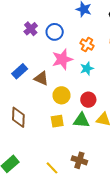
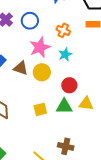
yellow circle: (62, 95) -> (42, 72), moved

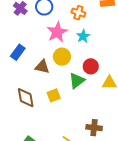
brown triangle: (21, 68) -> (42, 67), moved
green triangle: (64, 106) -> (77, 81), moved, turned -30
yellow square: (40, 109) -> (54, 95), moved

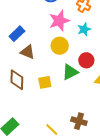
brown triangle: (42, 67) -> (28, 52), moved

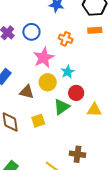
cyan star: (84, 29) -> (68, 72), moved
brown triangle: (28, 52) -> (27, 92), moved

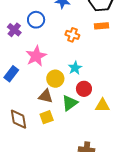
blue circle: (31, 32) -> (36, 20), moved
pink star: (44, 58) -> (36, 56), moved
brown triangle: (27, 92) -> (46, 96), moved

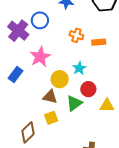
orange rectangle: (101, 26) -> (99, 42), moved
purple cross: (14, 30) -> (18, 31), size x1.5
brown diamond: (19, 119) -> (28, 132), moved, turned 55

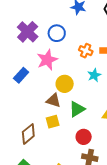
blue circle: (40, 20) -> (57, 33), moved
orange cross: (76, 35) -> (86, 51), moved
cyan star: (79, 68) -> (94, 75), moved
red circle: (88, 89) -> (84, 137), moved

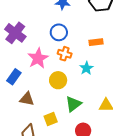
blue circle: (57, 33) -> (59, 32), moved
orange cross: (86, 51) -> (65, 54), moved
brown triangle: (53, 100) -> (27, 99), moved

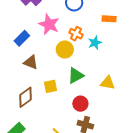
orange cross: (65, 54) -> (76, 34), moved
pink star: (38, 58) -> (49, 24), turned -30

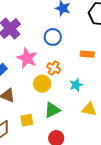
cyan star: (95, 43) -> (76, 85), moved
yellow triangle: (108, 83) -> (89, 109), moved

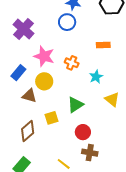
blue circle: (53, 37) -> (67, 22), moved
yellow circle: (42, 84) -> (44, 81), moved
yellow triangle: (89, 109) -> (112, 99), turned 35

